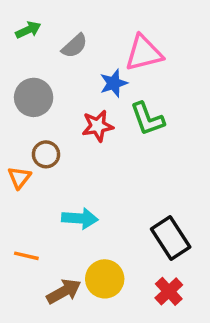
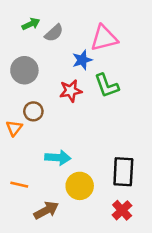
green arrow: (28, 30) -> (31, 24), moved
black rectangle: (171, 238) -> (123, 172), turned 36
yellow circle: (105, 279) -> (80, 186), moved

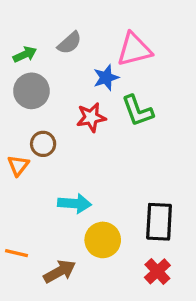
green arrow: (31, 24) -> (25, 54), moved
orange line: (19, 185) -> (17, 253), moved

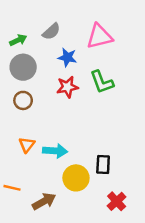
blue star: (106, 78) -> (67, 57), moved, turned 30
brown circle: (43, 144) -> (23, 100), moved
orange triangle: (18, 165) -> (27, 145), moved
black rectangle: (159, 222) -> (103, 164), moved, size x0.7

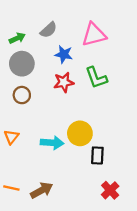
orange triangle: (27, 145) -> (11, 137), moved
yellow circle: (76, 178) -> (80, 133), moved
orange line: (12, 188) -> (11, 188), moved

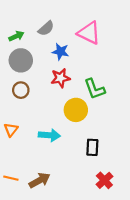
pink triangle: (94, 35) -> (89, 33), turned 40
green L-shape: (96, 78) -> (95, 89), moved
yellow circle: (80, 133) -> (76, 110), moved

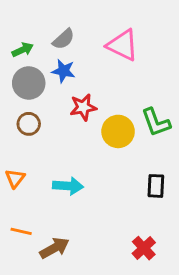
blue star: (60, 52) -> (64, 71), moved
green L-shape: (95, 89) -> (156, 122), moved
yellow circle: (76, 110) -> (118, 131), moved
black rectangle: (92, 147) -> (156, 186), moved
orange line: (11, 178) -> (21, 231), moved

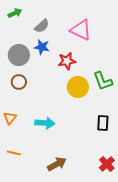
green arrow: (23, 50) -> (15, 13), moved
red star: (83, 107) -> (67, 61), moved
brown arrow: (54, 248) -> (57, 164), moved
red cross: (144, 248) -> (107, 164), moved

